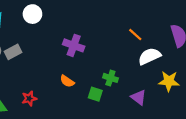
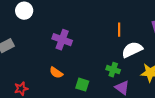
orange line: (135, 35) -> (119, 30), turned 48
green cross: (110, 78) -> (113, 70), moved

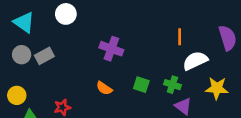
green square: (82, 85) -> (141, 85), moved

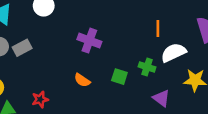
green cross: (172, 85) -> (147, 67), moved

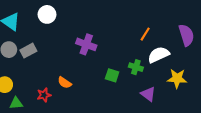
orange line: (158, 29) -> (145, 34), turned 32
orange semicircle: (82, 80) -> (65, 83), moved

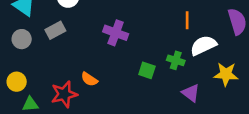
orange line: (145, 34) -> (187, 20), turned -32
gray rectangle: (28, 51) -> (55, 30), moved
red star: (44, 95) -> (64, 94), size x1.5

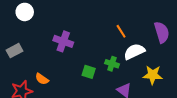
orange line: (187, 20) -> (121, 31), turned -32
gray rectangle: (55, 30) -> (15, 51), moved

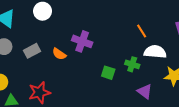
white semicircle: (134, 52) -> (155, 52), turned 30
orange semicircle: (42, 79) -> (59, 54), moved

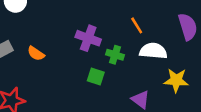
purple cross: (82, 41) -> (88, 38), moved
green cross: (132, 64) -> (115, 55), moved

